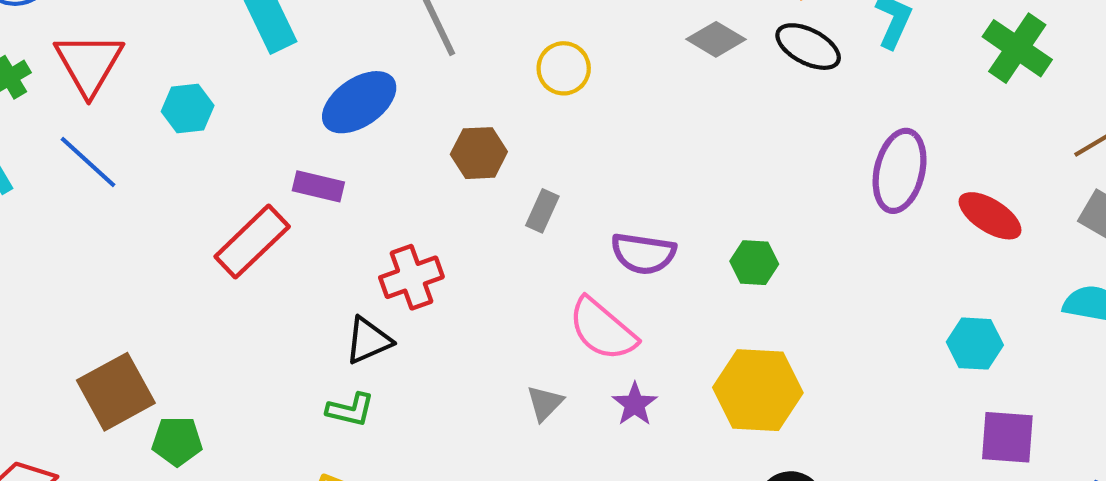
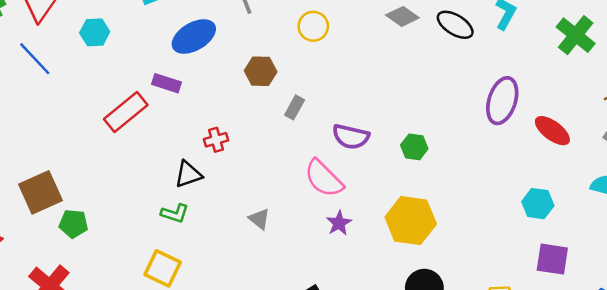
red cross: (411, 277) -> (216, 140), size x0.7
gray triangle: (545, 403) -> (259, 219), moved, turned -40

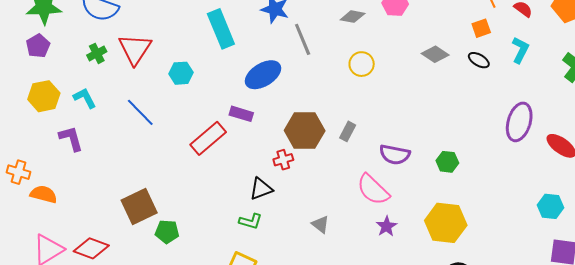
black ellipse: (455, 25) -> (479, 60), size x0.7
blue line: (35, 59) -> (140, 112), moved
brown hexagon: (261, 71) -> (305, 131), moved, size x1.5

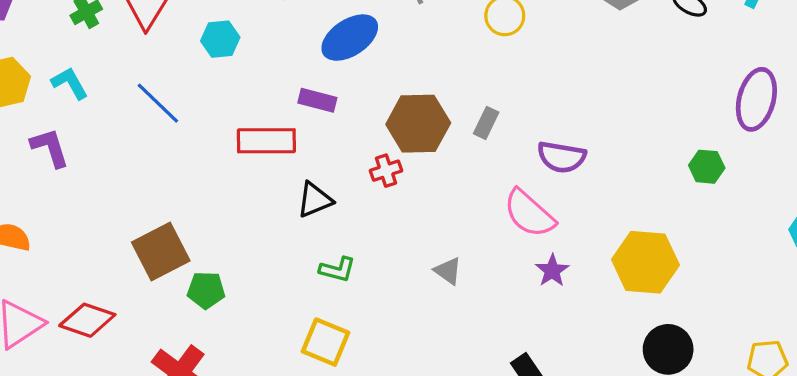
red rectangle: (208, 138) -> (266, 141), turned 42
green hexagon: (447, 162) -> (707, 167), moved
black triangle: (261, 189) -> (315, 200), moved

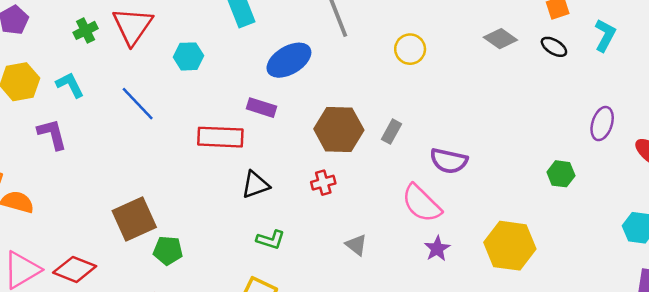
purple ellipse: (756, 99) -> (602, 124), size x0.7
red cross: (386, 171) -> (323, 183), moved

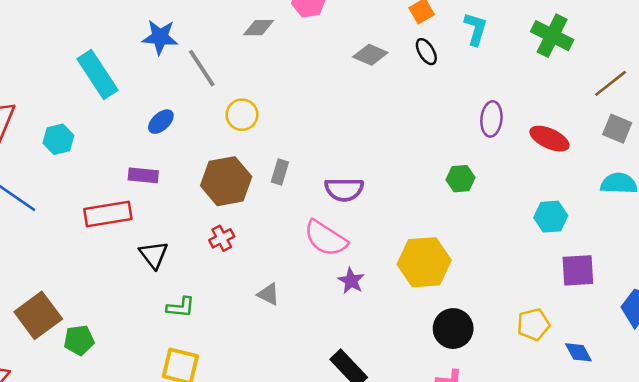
black ellipse: (554, 47) -> (426, 52), turned 40
yellow circle: (410, 49) -> (242, 115), moved
blue ellipse: (289, 60) -> (161, 122), size x0.6
black triangle: (256, 185) -> (154, 255), turned -36

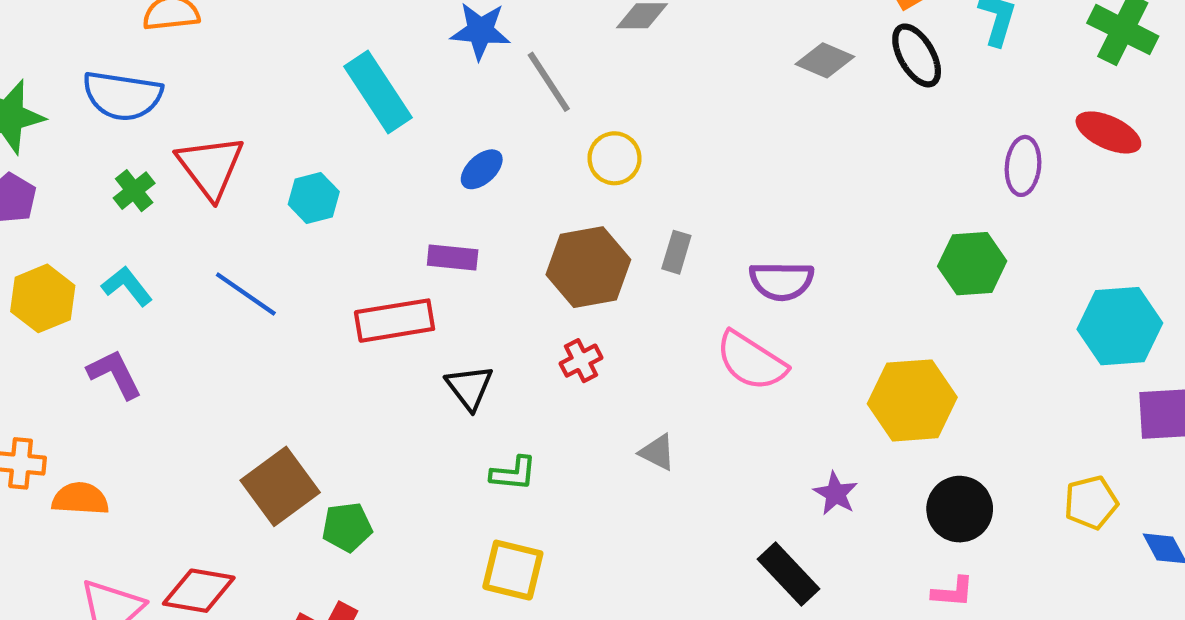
black ellipse: (426, 52) -> (917, 55), size x1.4
red ellipse: (549, 139) -> (1108, 132), moved
green hexagon: (460, 179) -> (972, 264), size x1.4
cyan hexagon: (551, 217) -> (1120, 326), size x1.5
purple star: (351, 281) -> (836, 494), moved

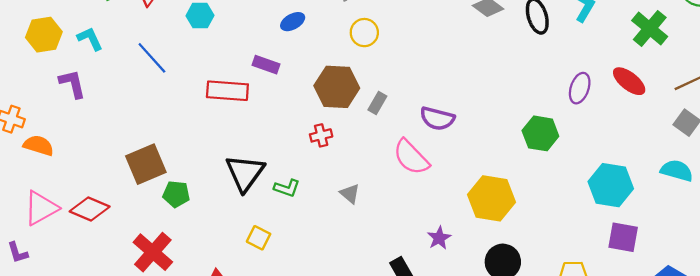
gray rectangle: (676, 252) -> (377, 103), moved
black triangle: (469, 387) -> (245, 173), moved, size x1.5
green L-shape: (513, 473) -> (287, 188), moved
yellow square: (513, 570) -> (259, 238), size x0.7

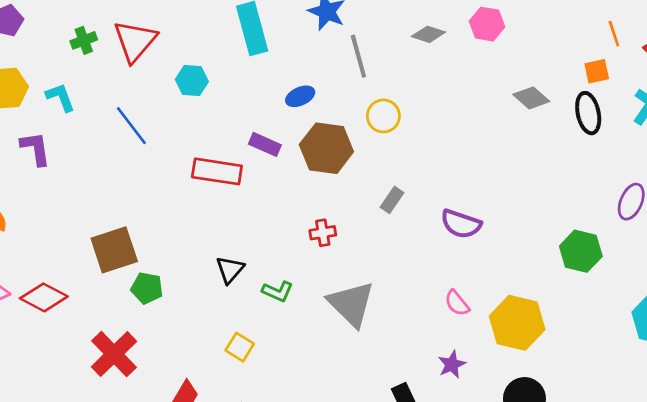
brown hexagon: (337, 87) -> (326, 148), moved
pink semicircle: (411, 157) -> (457, 303), moved, size x0.6
black triangle: (245, 173) -> (230, 270), size x0.6
gray triangle: (350, 194) -> (351, 304), size x2.0

